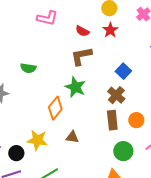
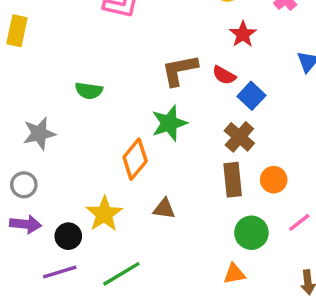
red star: (110, 30) -> (243, 34), moved
red semicircle: (82, 31) -> (224, 75), moved
green star: (75, 87) -> (169, 123), turned 30
yellow star: (37, 140) -> (104, 214), turned 30

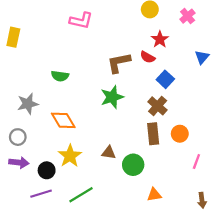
red semicircle: (224, 75) -> (148, 57), moved
orange diamond: (135, 159) -> (63, 120), moved, turned -70
pink line: (299, 222) -> (196, 161), turned -32
green circle: (251, 233) -> (133, 165), moved

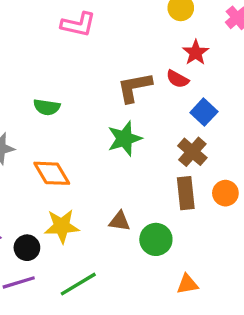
yellow star: (70, 156) -> (62, 226), turned 30

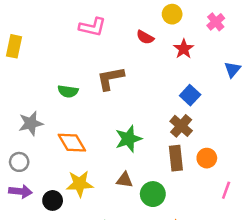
red semicircle: (177, 79) -> (145, 37), moved
brown L-shape: (134, 87) -> (110, 78), moved
green star: (125, 139) -> (128, 139), moved

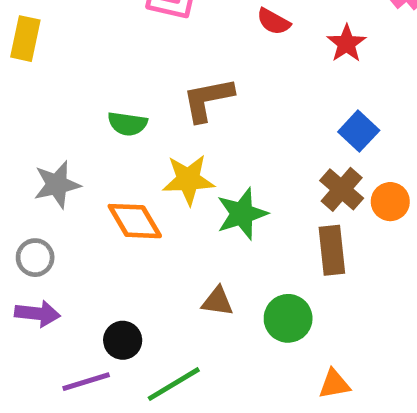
orange circle: (207, 158) -> (390, 202), moved
brown triangle: (125, 180) -> (218, 301), moved
yellow star: (80, 184) -> (188, 180), moved
black circle: (53, 200) -> (123, 340), moved

